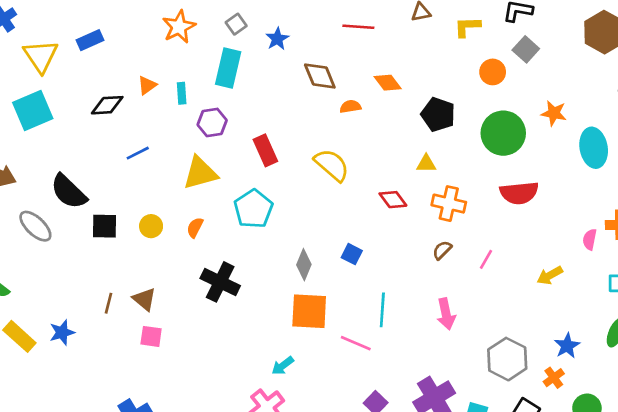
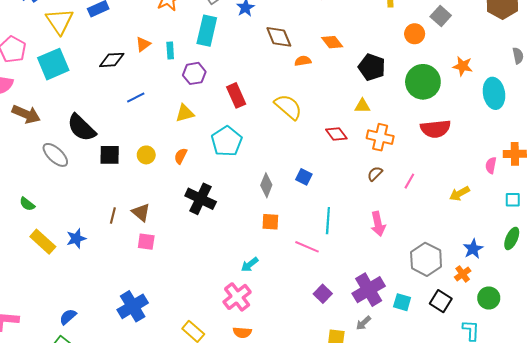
yellow triangle: (200, 173) -> (185, 113), size x0.7
orange square: (309, 311) -> (270, 222), size x0.6

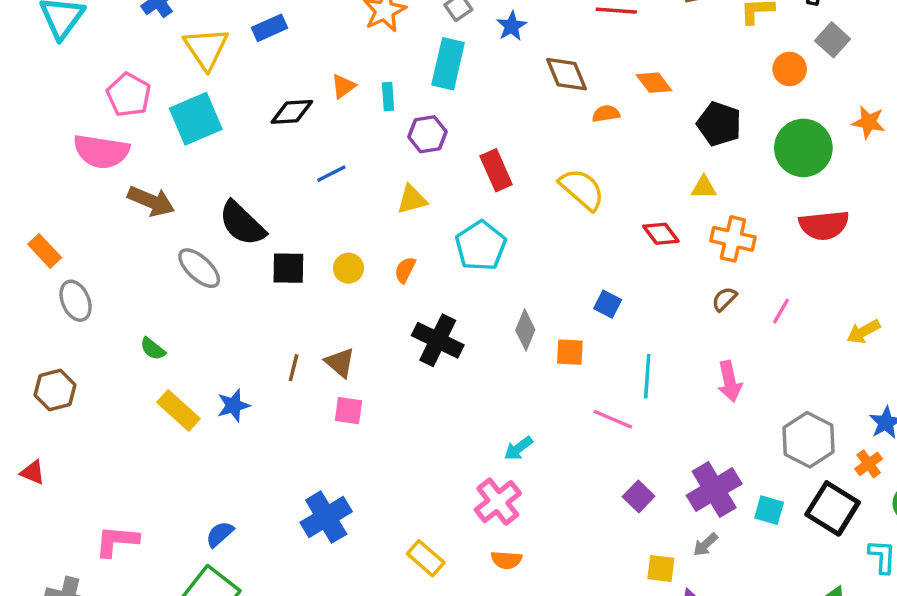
gray diamond: (266, 185) -> (525, 330), moved
orange square: (270, 222) -> (570, 352), moved
black square: (441, 301) -> (833, 508), size x1.4

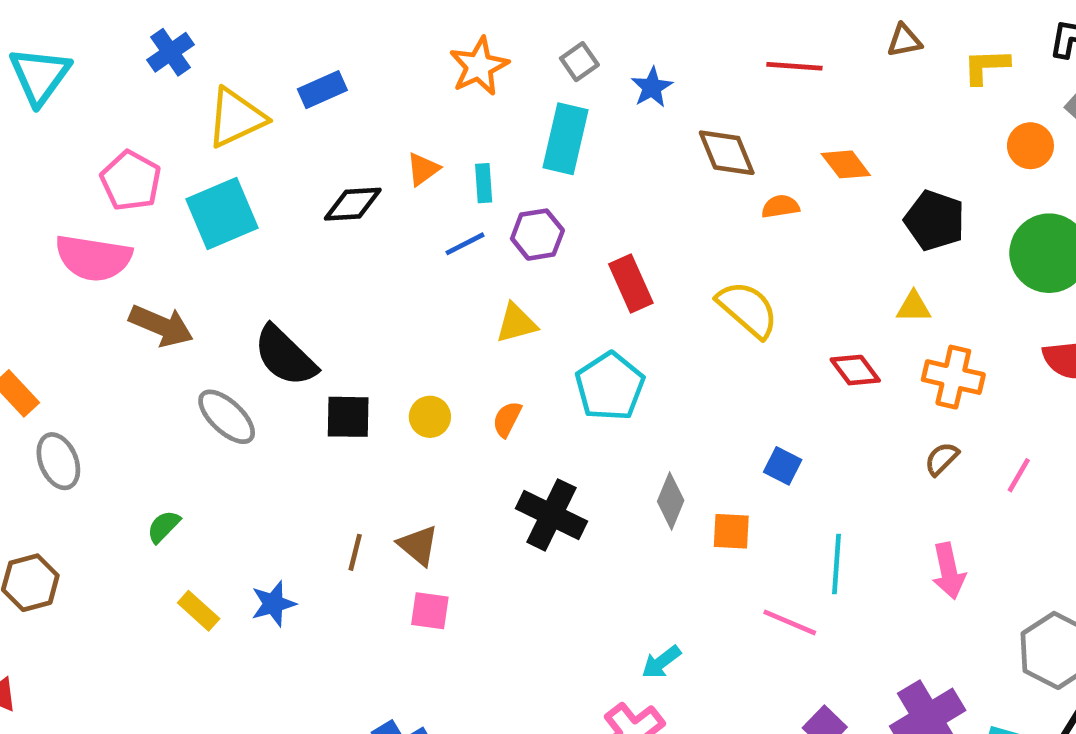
yellow triangle: (206, 48) -> (236, 118), turned 39
blue line: (331, 174) -> (465, 244), moved
green semicircle: (153, 349) -> (164, 527), turned 96
yellow rectangle: (179, 411) -> (199, 611), size x0.7

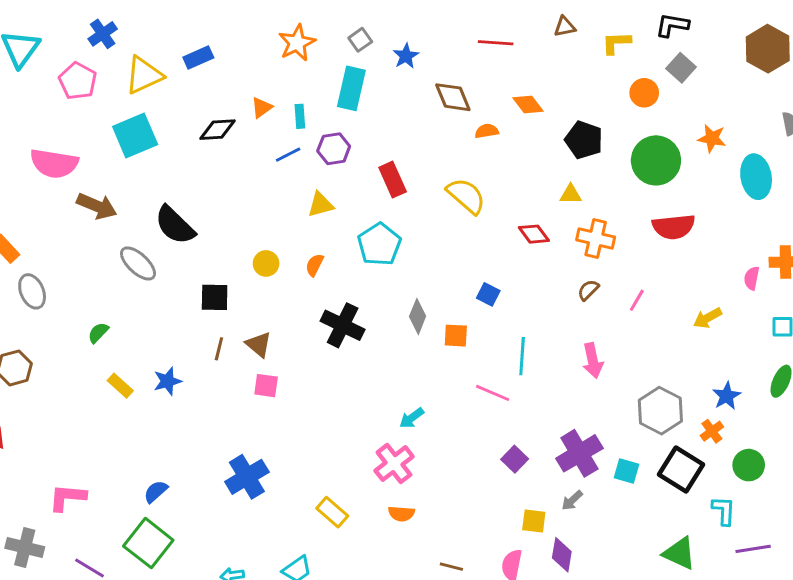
pink pentagon: (131, 181) -> (78, 81), moved
black square: (348, 417) -> (215, 297), moved

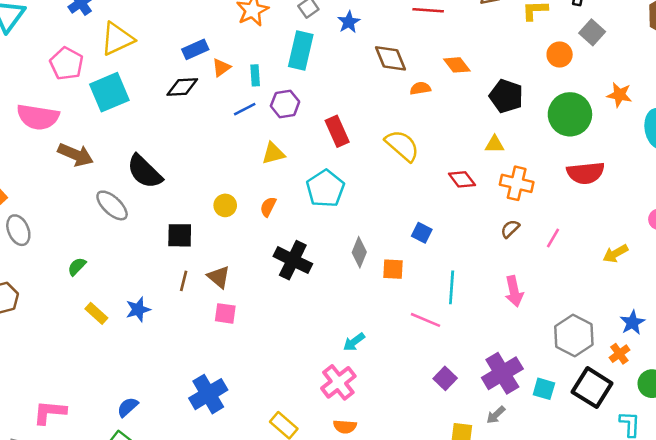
blue rectangle: (198, 57) -> (195, 49), moved
pink pentagon: (78, 81) -> (66, 64), moved

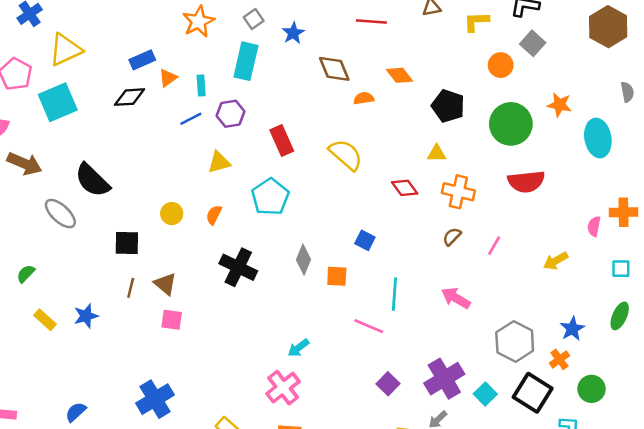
pink arrow: (514, 291) -> (456, 298), turned 132
cyan square: (544, 389) -> (485, 394), turned 30

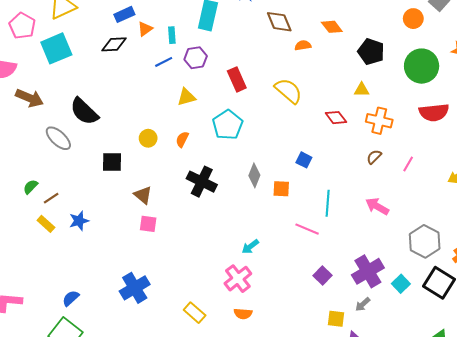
brown line: (131, 288) -> (51, 198), moved, turned 42

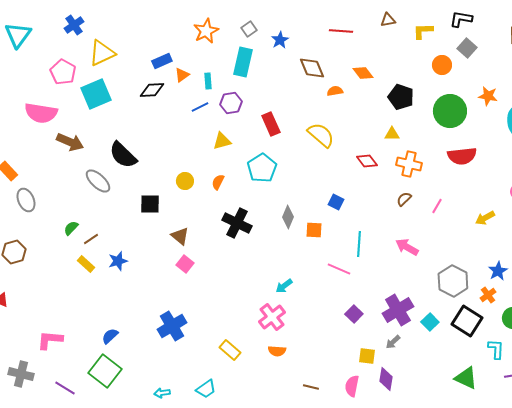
pink square: (148, 224) -> (185, 264), turned 30

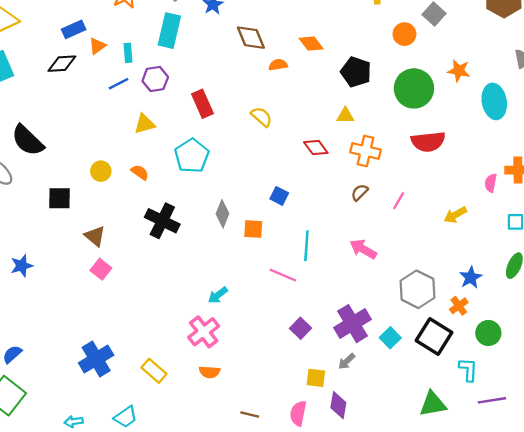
yellow semicircle: (321, 135) -> (262, 117), size x0.7
orange semicircle: (218, 182) -> (140, 172), turned 98
blue cross: (172, 326) -> (96, 359), moved
green triangle: (466, 378) -> (433, 404), turned -35

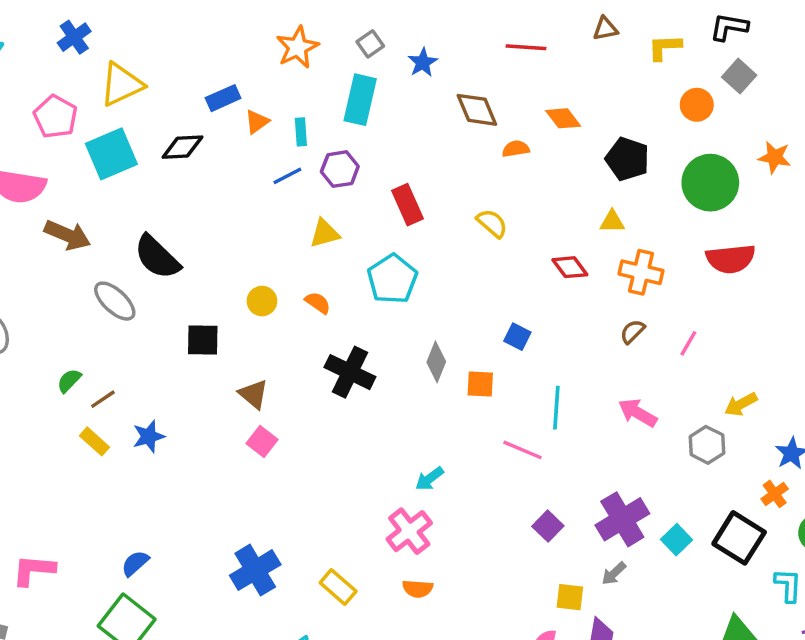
black diamond: (62, 64) -> (182, 147), moved
yellow arrow: (455, 215) -> (741, 404), moved
gray hexagon: (417, 289) -> (707, 445), moved, size x0.7

